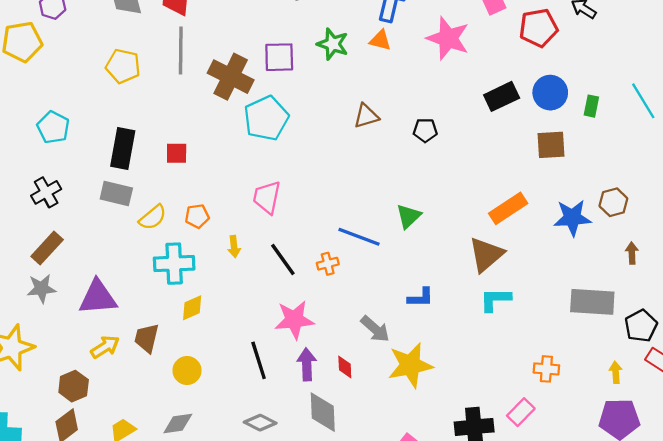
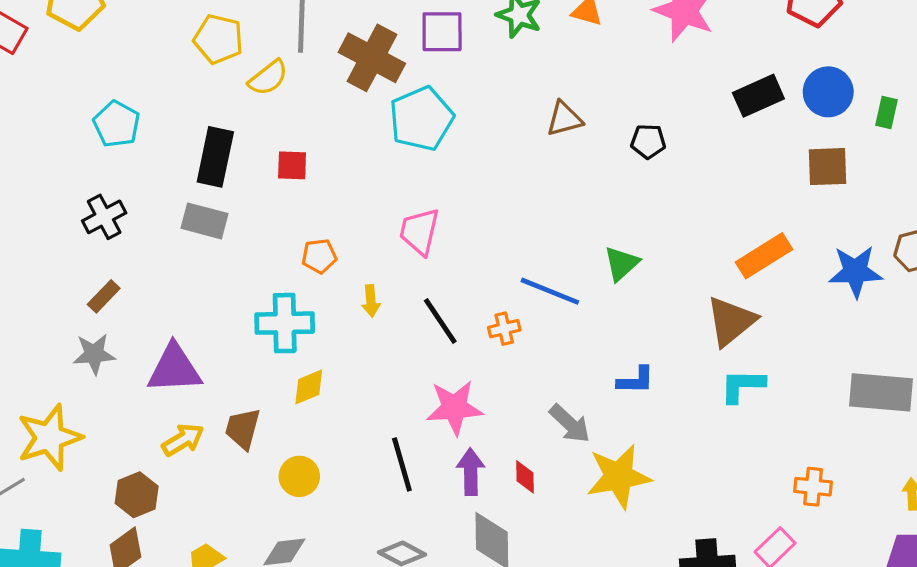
yellow semicircle: (153, 217) -> (268, 78), moved
brown rectangle: (47, 248) -> (104, 296), size x0.7

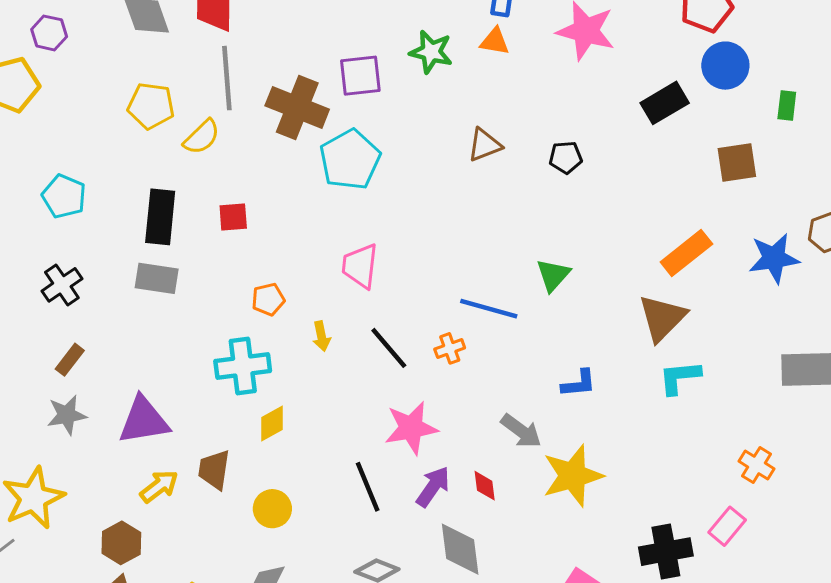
blue circle: (828, 92) -> (725, 66), moved
purple arrow: (471, 472) -> (433, 487), turned 42
orange cross: (813, 487) -> (757, 465), turned 32

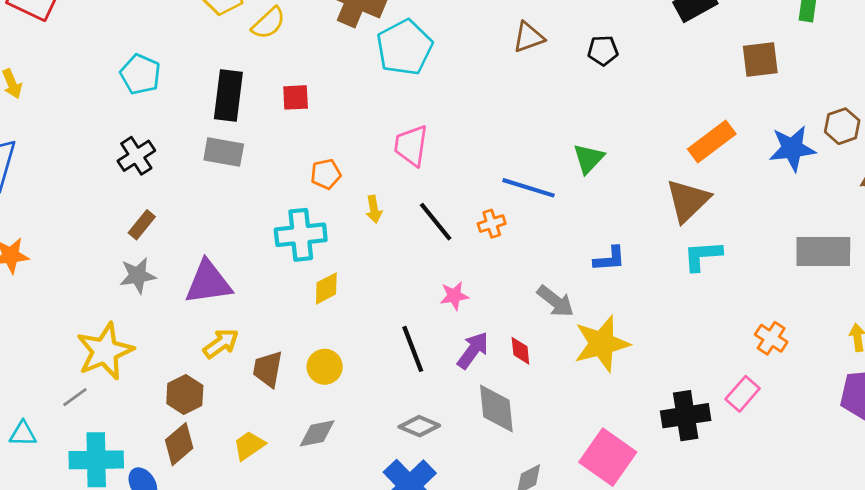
pink star: (411, 428) -> (454, 296), size x0.6
brown trapezoid: (214, 470) -> (268, 369), moved

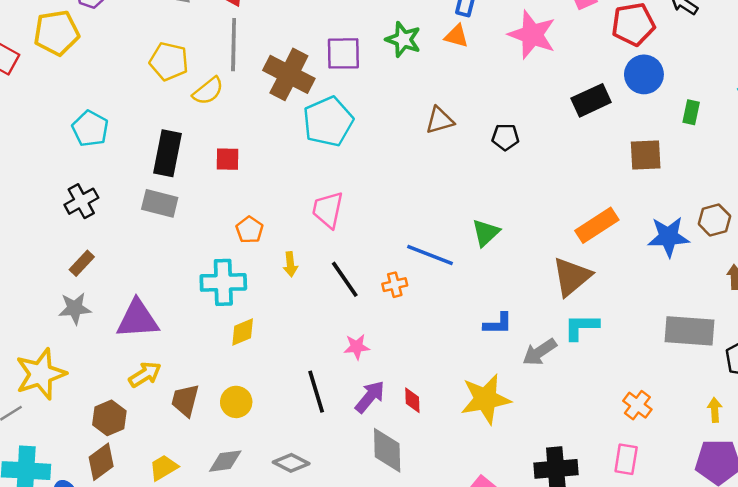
orange pentagon: (326, 174) -> (250, 230), turned -30
gray arrow: (555, 301) -> (540, 352), moved, turned 104
pink rectangle: (743, 394) -> (626, 459), moved, turned -36
gray diamond: (419, 426) -> (291, 463), moved

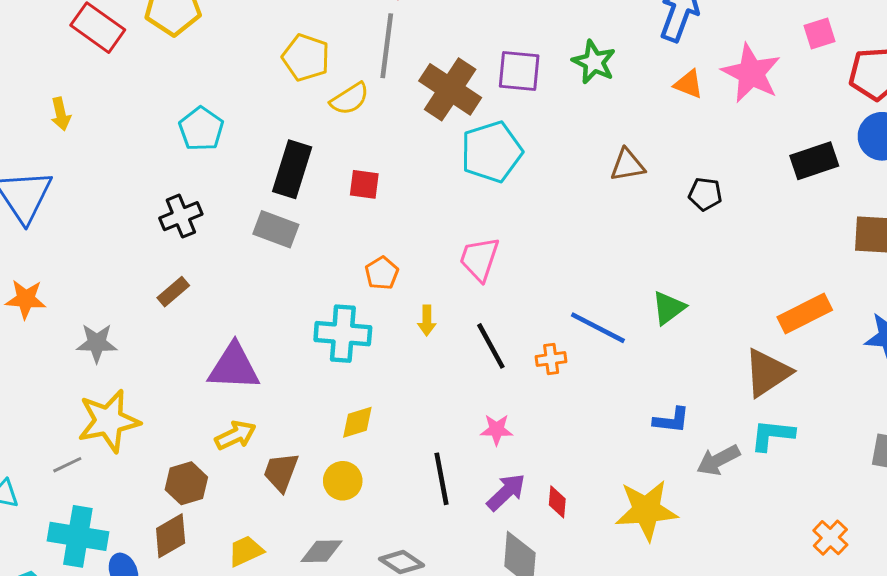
orange triangle: (456, 36) -> (689, 84), moved
gray star: (75, 308) -> (97, 343), moved
yellow diamond: (243, 332) -> (357, 422), moved

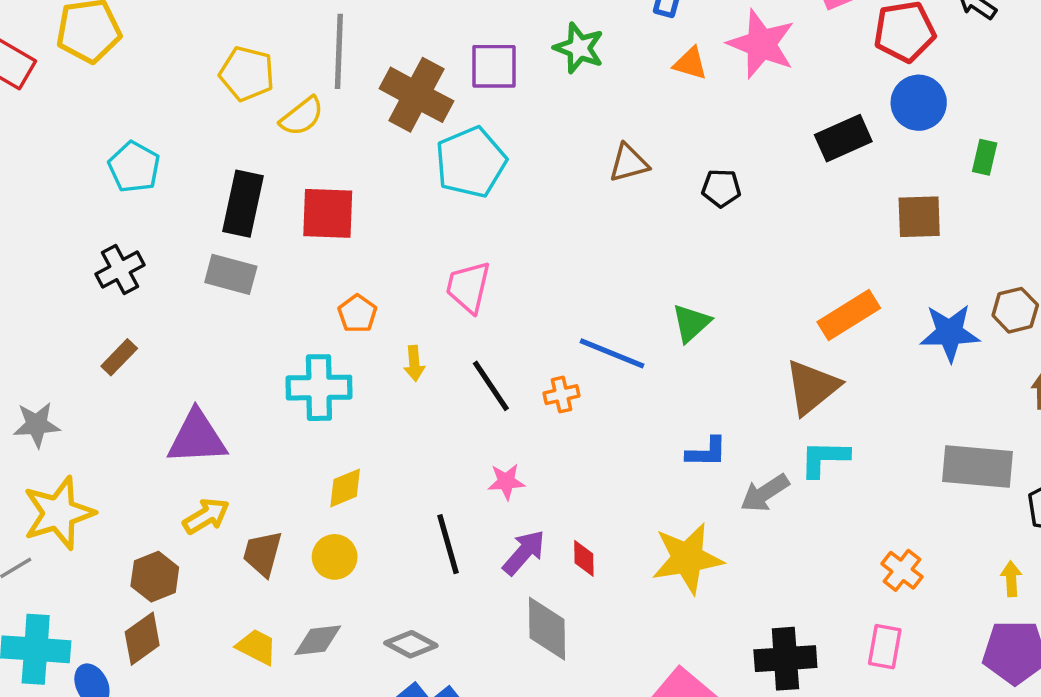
red square: (364, 184) -> (328, 213), size x1.6
yellow trapezoid: (246, 551) -> (257, 647), moved, turned 57

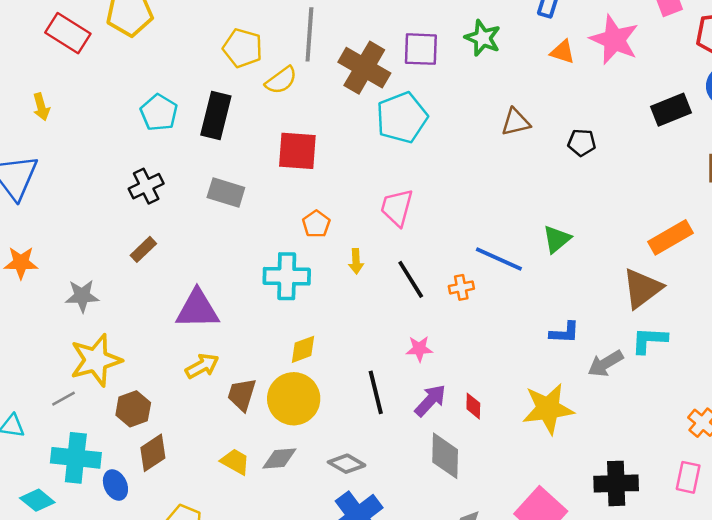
black rectangle: (243, 204) -> (216, 115), moved
yellow circle: (335, 557) -> (294, 399), size x1.6
brown hexagon: (155, 577) -> (133, 409), moved

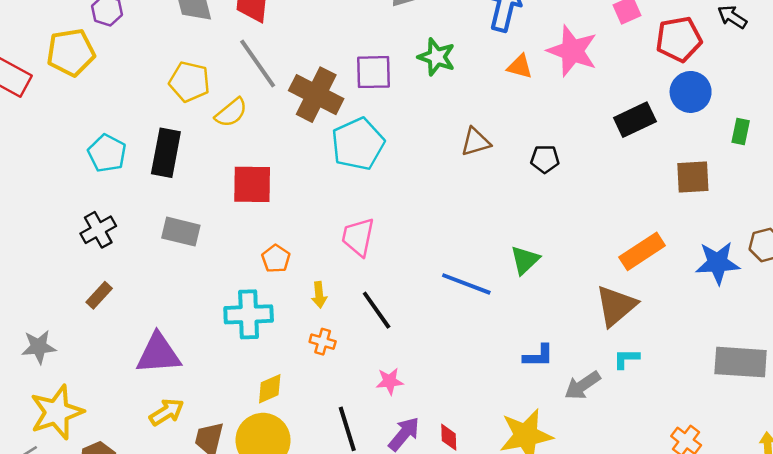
gray line: (309, 34) -> (258, 64), turned -36
orange cross: (461, 287) -> (323, 342), moved, turned 30
cyan L-shape: (649, 340) -> (626, 359), size x0.7

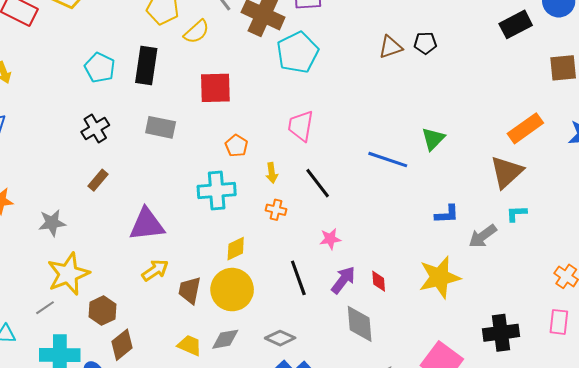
black pentagon: (545, 159) -> (425, 43), moved

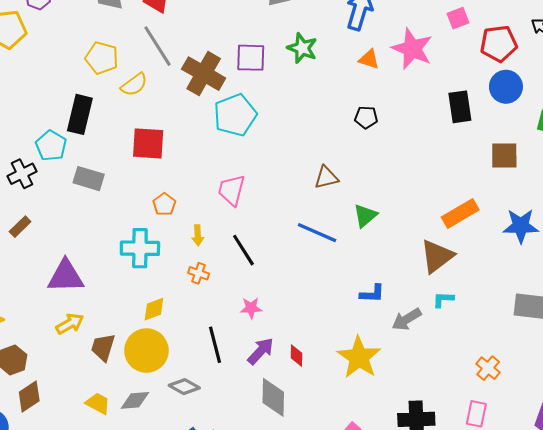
black rectangle: (516, 24) -> (460, 107), turned -76
brown triangle: (390, 47) -> (326, 177), moved
cyan pentagon: (100, 68) -> (51, 146), moved
yellow star: (440, 277) -> (359, 357), turned -30
gray diamond: (280, 338) -> (184, 387), moved

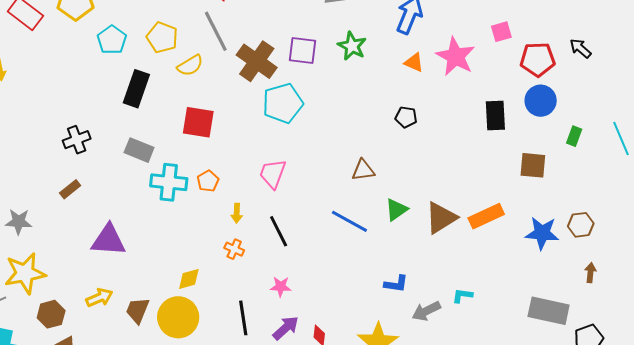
cyan pentagon: (51, 146) -> (112, 40), moved
cyan cross: (140, 248) -> (169, 182), moved
brown triangle: (437, 256) -> (441, 218), moved
yellow arrow: (70, 324) -> (99, 298), moved

